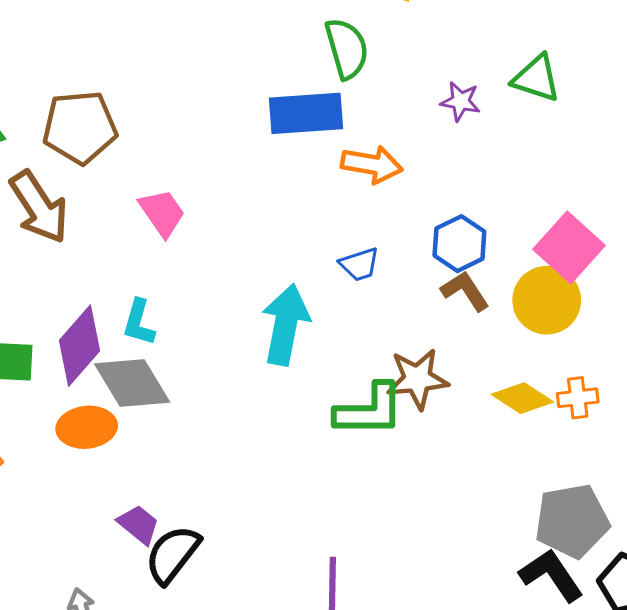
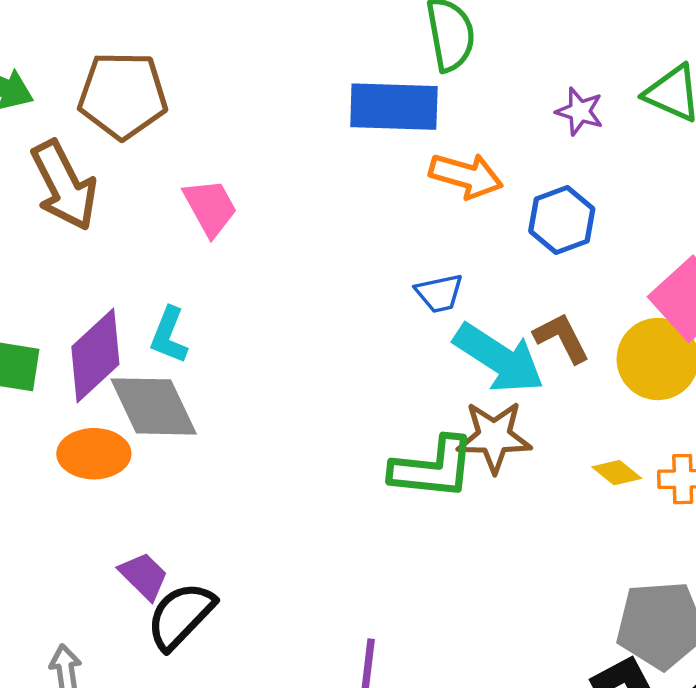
blue hexagon: (459, 244) -> (562, 220), moved
cyan arrow: (286, 325) -> (499, 358), moved, turned 106
yellow diamond: (522, 398) -> (617, 473), size x0.7

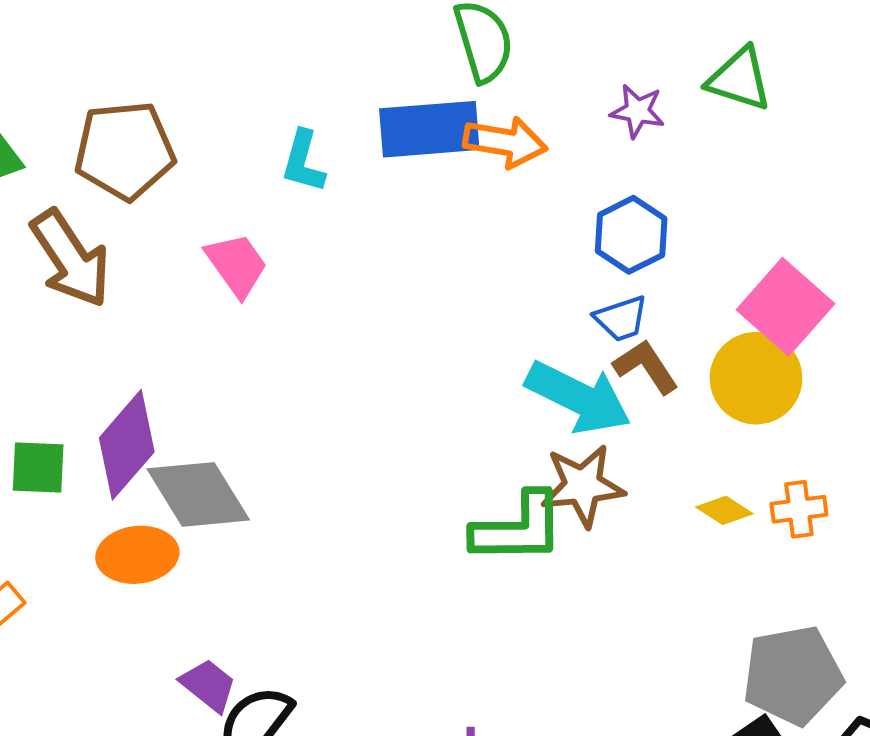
orange arrow: (466, 176) -> (505, 142), moved
blue trapezoid: (439, 293) -> (621, 319), moved
cyan L-shape: (169, 335) -> (303, 161), moved

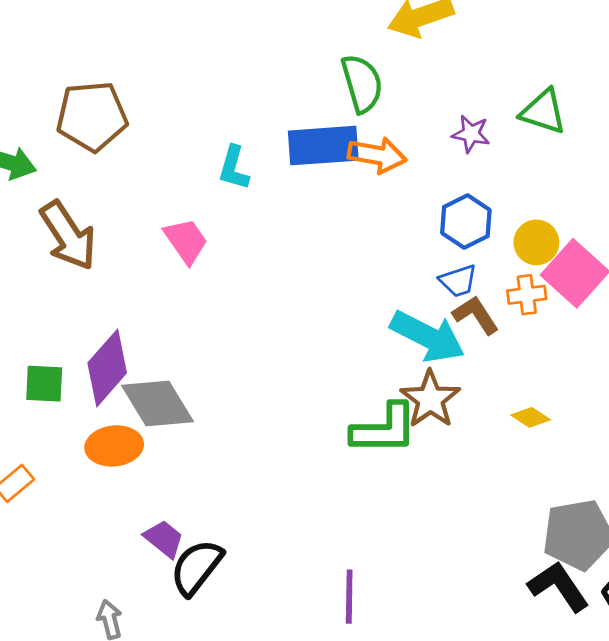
brown pentagon: (125, 150) -> (92, 116), moved
yellow circle: (756, 378) -> (536, 242), moved, size x0.7
brown star: (583, 486) -> (430, 399), turned -30
orange cross: (799, 509) -> (527, 295), moved

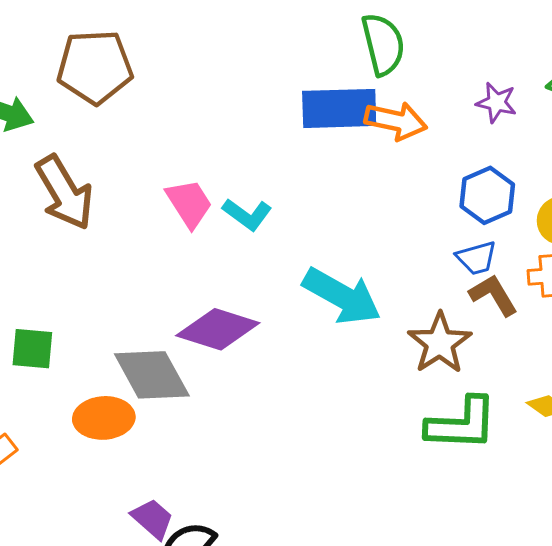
cyan L-shape: (234, 168) -> (247, 214), moved, turned -72
cyan arrow: (428, 336) -> (342, 296), moved
purple diamond: (107, 368) -> (218, 329), moved, turned 64
brown star: (430, 399) -> (440, 343), moved
green L-shape: (384, 429) -> (462, 424), moved

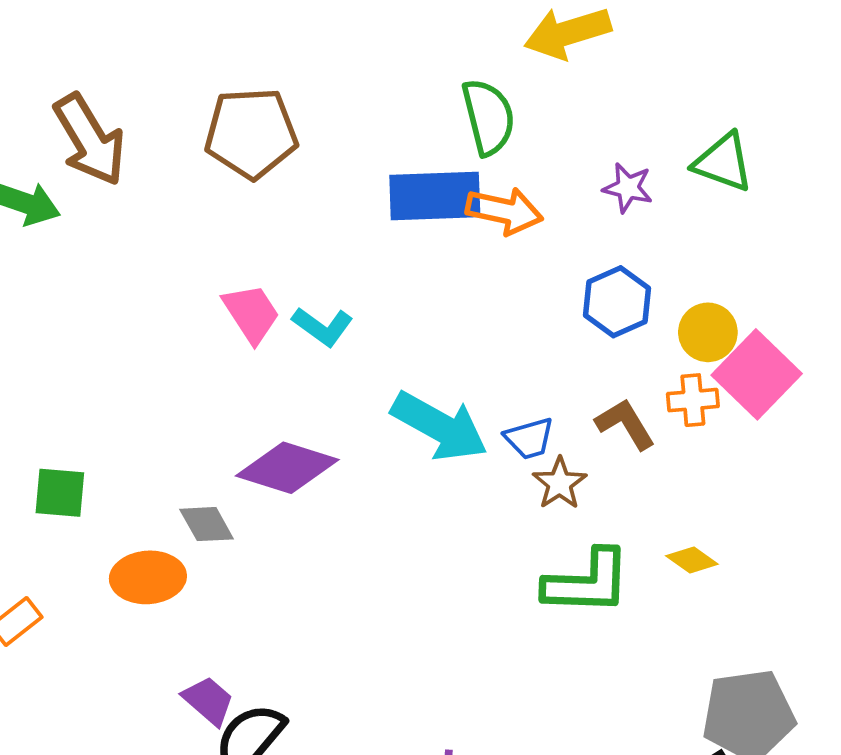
brown pentagon: (95, 67) -> (251, 133), moved
brown arrow: (64, 193) -> (90, 140), moved
blue trapezoid: (477, 258) -> (529, 438), moved
brown star: (440, 343) -> (560, 483), size x0.7
gray diamond: (152, 375) -> (207, 524), size x0.6

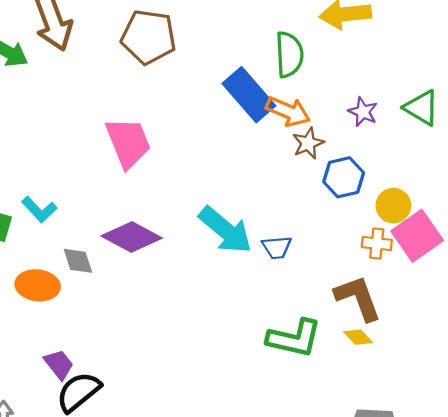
blue rectangle: (435, 196) -> (249, 95), turned 40
pink trapezoid: (251, 313) -> (128, 143), size x1.4
cyan L-shape: (323, 326) -> (39, 210), moved
brown L-shape: (625, 424) -> (358, 298), moved, size x1.4
brown star: (560, 483) -> (308, 143), moved

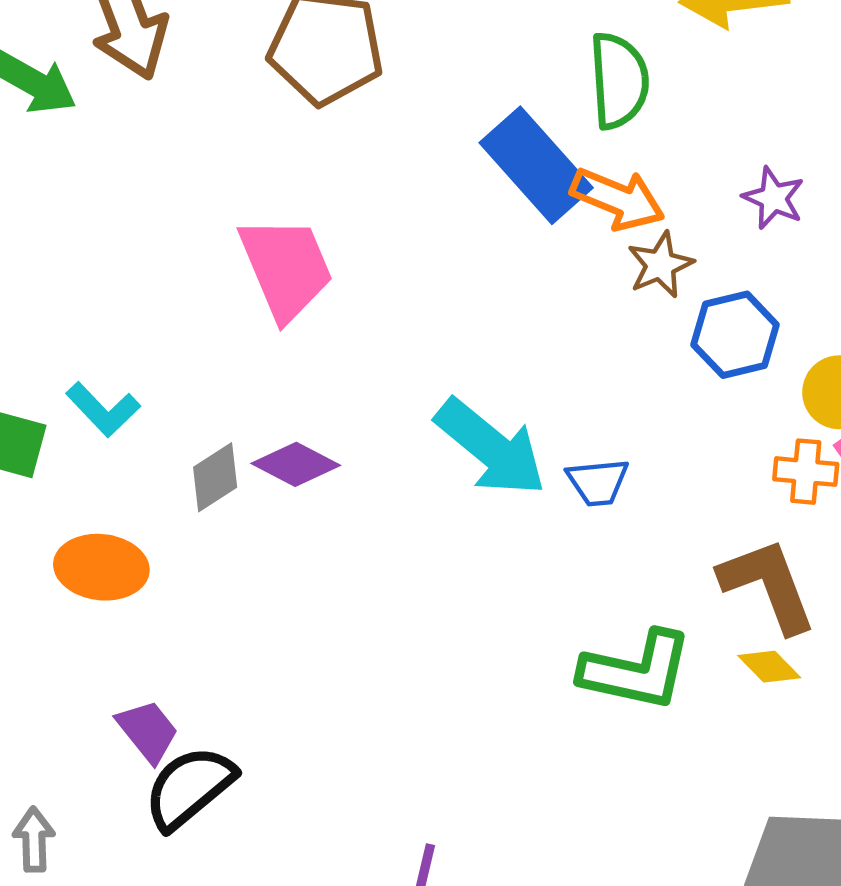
purple diamond: (132, 237) -> (296, 464), size x0.7
gray diamond: (78, 261) -> (215, 477), moved, turned 76

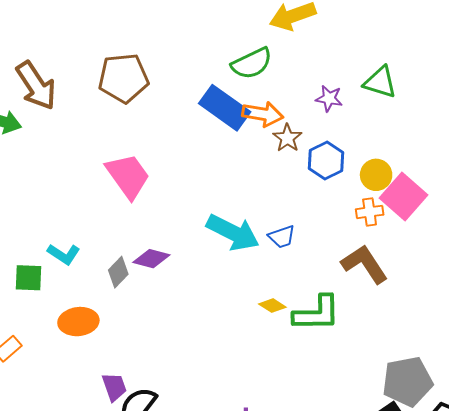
green semicircle: (619, 81) -> (252, 63), turned 81
yellow diamond: (769, 667) -> (272, 306), moved
purple trapezoid: (148, 731) -> (114, 387), turned 32

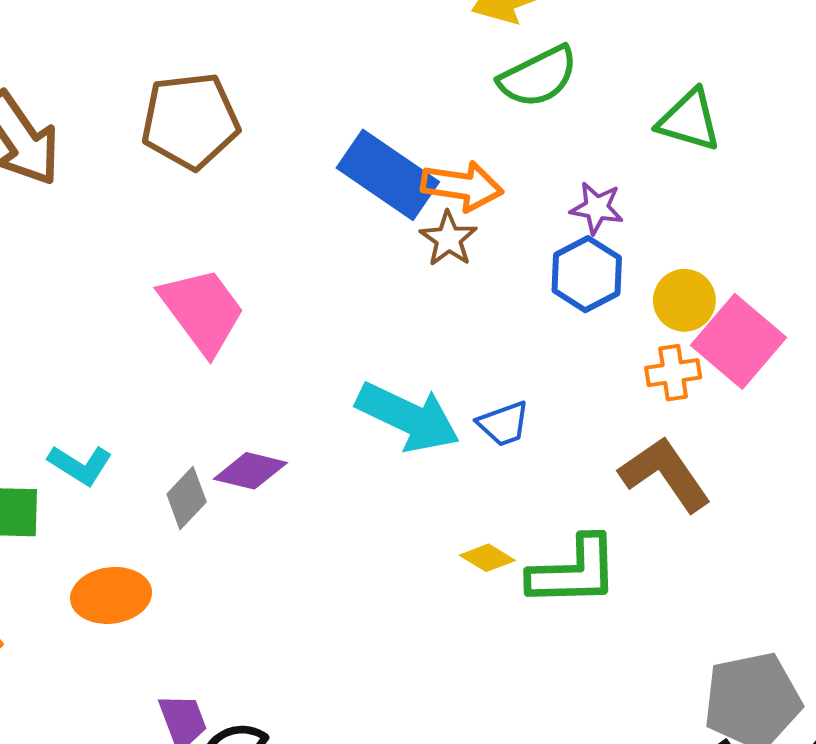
green semicircle: (252, 63) -> (538, 77), moved
purple star: (329, 98) -> (597, 208), moved
brown star: (287, 138) -> (448, 239), moved

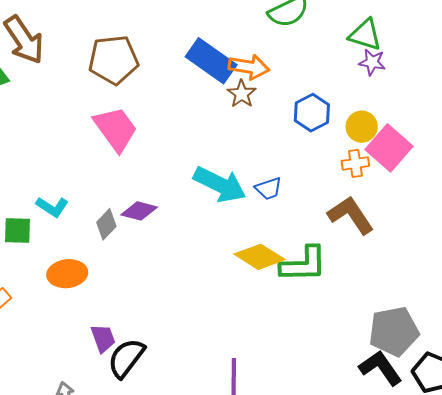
brown pentagon: (190, 121) -> (113, 60), moved
purple star: (597, 208) -> (372, 62), moved
yellow diamond: (487, 558) -> (260, 257), size x1.8

